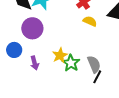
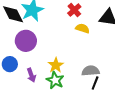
green star: (71, 63) -> (55, 80), moved
gray semicircle: (94, 64) -> (91, 71), turned -66

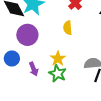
yellow semicircle: (82, 28) -> (68, 28), moved, turned -112

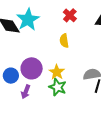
purple circle: (27, 35) -> (32, 68), moved
purple arrow: (34, 69) -> (26, 92), moved, turned 48

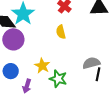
purple circle: (32, 68) -> (13, 39), moved
yellow star: (57, 72) -> (42, 66), moved

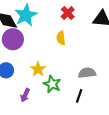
black line: (98, 74) -> (79, 96), moved
purple arrow: (27, 86) -> (25, 95), moved

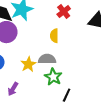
gray semicircle: (87, 73) -> (47, 59), moved
green star: (52, 84) -> (53, 77), moved

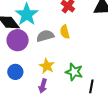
gray semicircle: (47, 59) -> (45, 36), moved
purple arrow: (13, 89) -> (43, 86), moved

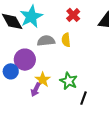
purple circle: (18, 40) -> (25, 60), moved
yellow star: (47, 66) -> (43, 80), moved

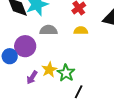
yellow semicircle: (66, 40) -> (81, 31), moved, turned 88
yellow star: (43, 80) -> (49, 70), moved

